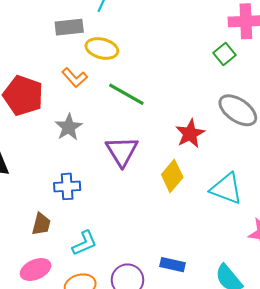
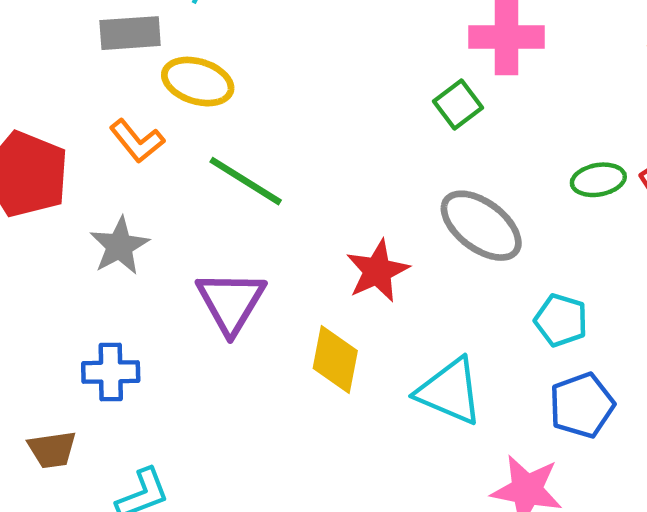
yellow diamond: (172, 176) -> (335, 359), turned -32
brown trapezoid: (41, 224) -> (52, 450), turned 65

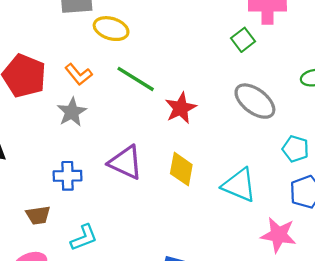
orange L-shape: (137, 141) -> (79, 74), moved
red star: (377, 271) -> (181, 108), moved
purple triangle: (231, 302) -> (126, 162), moved, turned -36

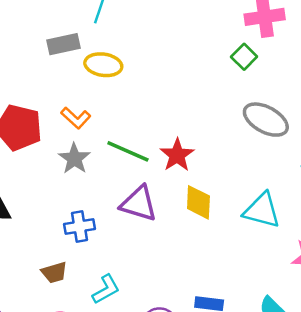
green line: (136, 79) -> (128, 151), moved
red star: (181, 108) -> (177, 155), moved

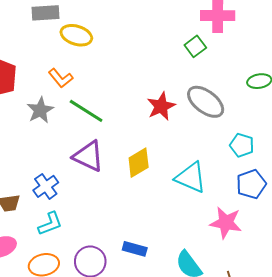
orange L-shape: (76, 118) -> (61, 78), moved
red star: (177, 155) -> (161, 106), moved
yellow diamond: (198, 202) -> (139, 163), turned 48
blue cross: (80, 227) -> (46, 186), moved, turned -35

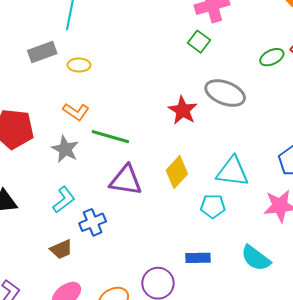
yellow ellipse: (76, 35) -> (79, 65), size x0.7
cyan pentagon: (242, 145) -> (213, 206), moved
blue cross: (46, 186) -> (93, 222), turned 30
cyan L-shape: (50, 224) -> (64, 200), moved

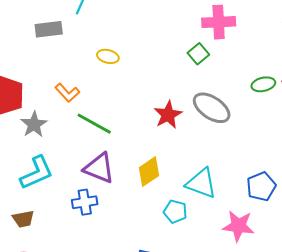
yellow ellipse: (79, 65) -> (108, 56), moved
gray star: (65, 149) -> (34, 124), moved
cyan L-shape: (64, 200) -> (37, 173), size x1.4
blue cross: (93, 222) -> (85, 202), moved

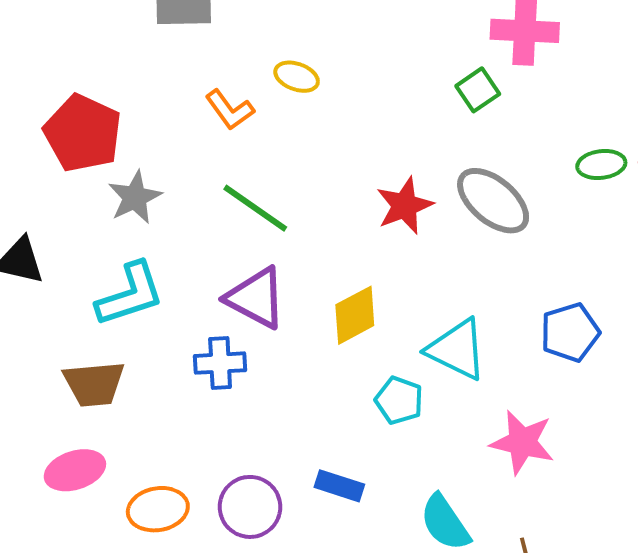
orange L-shape: (67, 93) -> (230, 110), moved
blue pentagon: (261, 186) -> (570, 332), moved
brown trapezoid: (23, 219) -> (94, 384), size x1.4

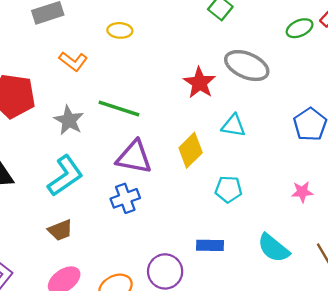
orange L-shape: (230, 110) -> (73, 61), moved
gray star: (135, 197) -> (69, 120), moved
cyan triangle: (457, 349) -> (233, 126), moved, size x0.7
brown trapezoid: (94, 384) -> (60, 230), size x0.7
pink star: (522, 442) -> (302, 192), size x0.6

